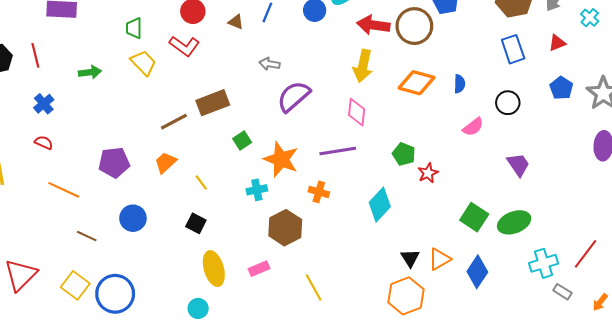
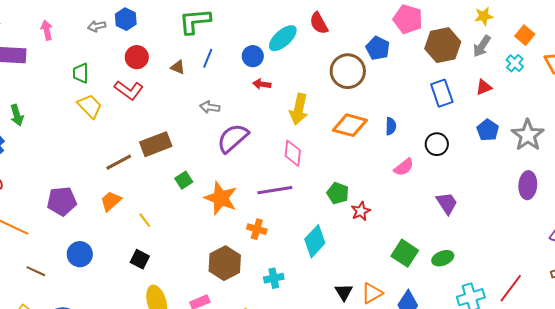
red arrow: (373, 25) -> (262, 84), moved, size x0.6
green arrow: (90, 72) -> (17, 115), moved, turned 80
cyan cross: (257, 190) -> (274, 278), moved
green ellipse: (514, 222) -> (443, 258), size x0.7

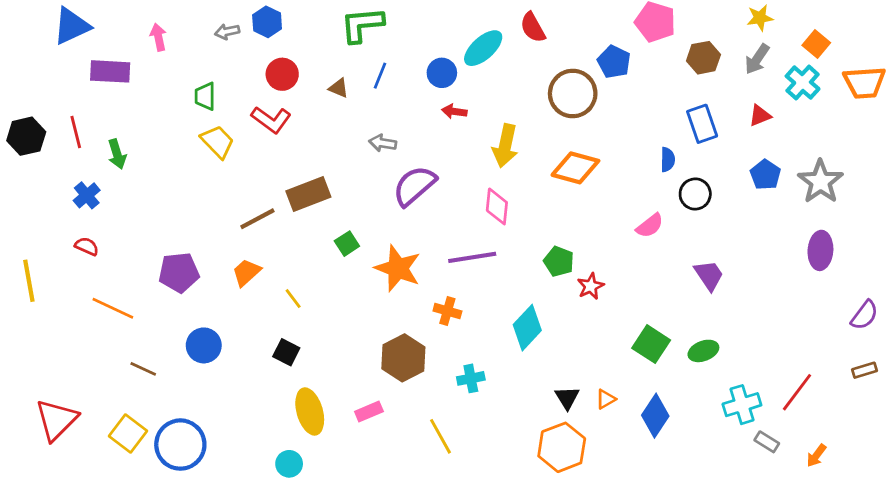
brown hexagon: (443, 45) -> (703, 58), size x0.7
cyan cross: (515, 63) -> (803, 82), size x1.4
blue semicircle: (391, 126) -> (668, 160), moved
orange triangle: (372, 293) -> (606, 399), size x0.7

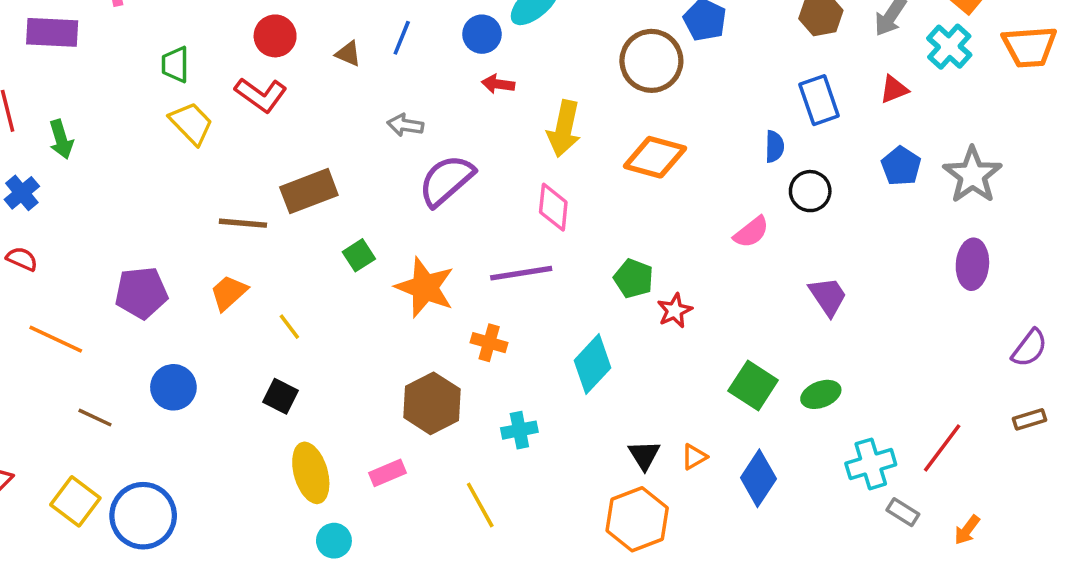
brown line: (257, 219) -> (243, 223), turned 33
cyan circle: (289, 464) -> (334, 541), moved

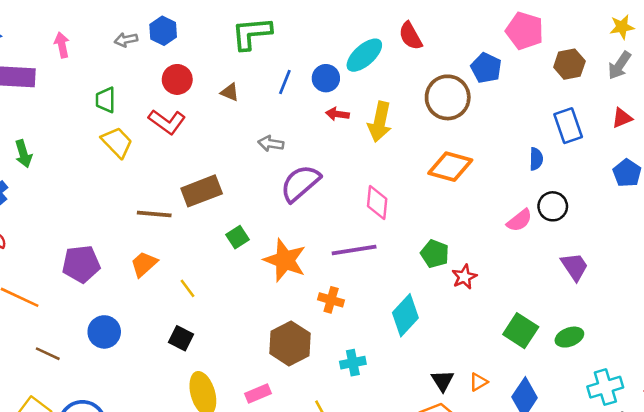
blue line: (402, 38) -> (285, 82), moved
yellow arrow: (564, 129) -> (380, 122), moved
black circle: (810, 191) -> (553, 206), moved

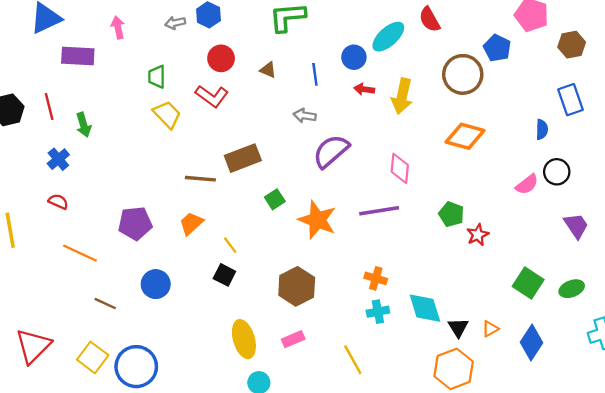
blue line: (285, 82) -> (315, 74), moved, turned -30
orange cross: (331, 300) -> (376, 278), moved
cyan diamond: (405, 315) -> (425, 308), moved, turned -60
black square: (181, 338) -> (224, 275), moved
brown hexagon: (290, 343) -> (297, 286), moved

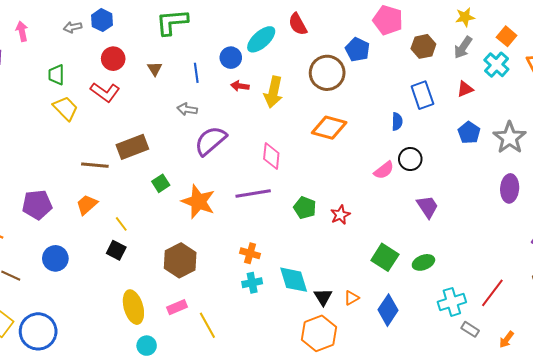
brown triangle: (268, 70) -> (155, 69), turned 35
green pentagon: (451, 214) -> (305, 208), moved
yellow line: (353, 360) -> (207, 325), moved

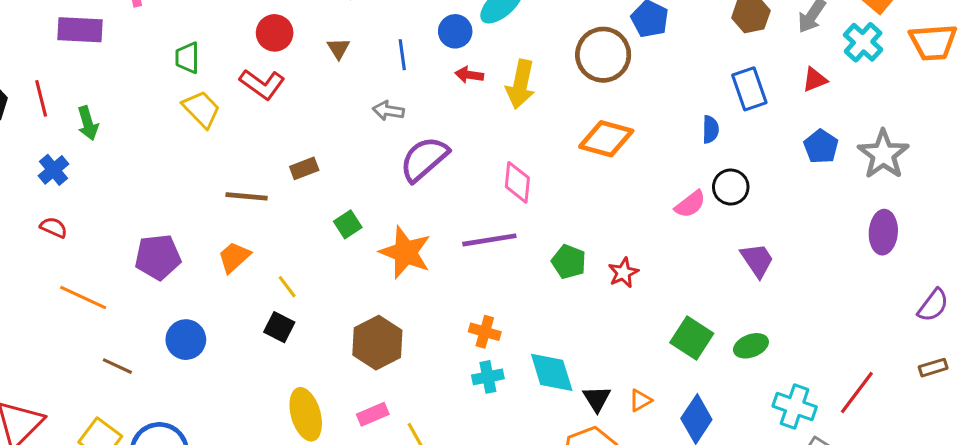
brown rectangle: (132, 147) -> (304, 168), size x0.6
cyan cross: (452, 302) -> (795, 407), turned 36

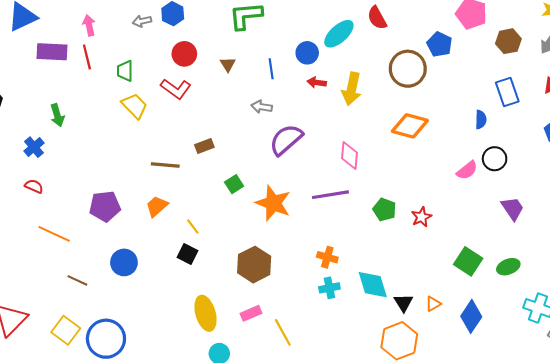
red line: (41, 98) -> (87, 57), moved

